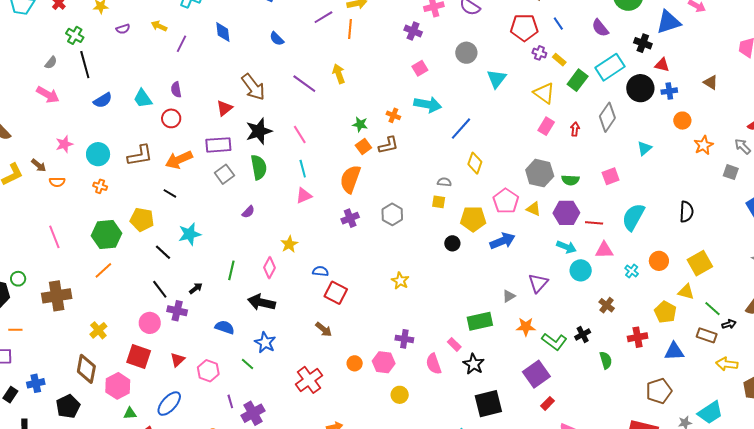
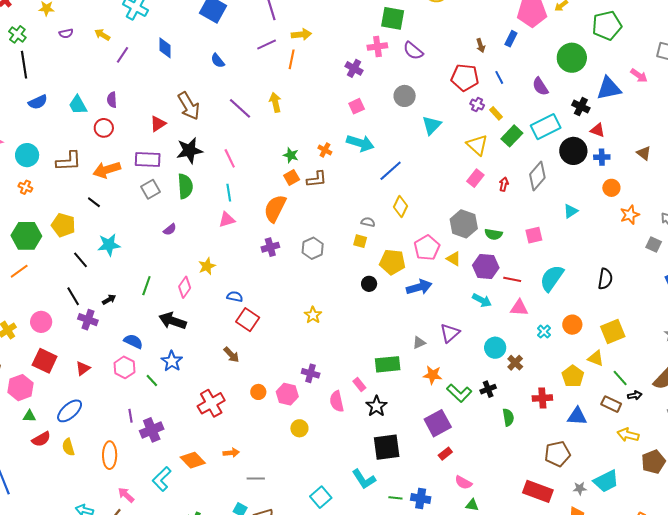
cyan circle: (581, 270) -> (495, 348), moved
pink circle: (150, 323) -> (41, 322), moved
pink hexagon: (208, 371) -> (124, 367), moved

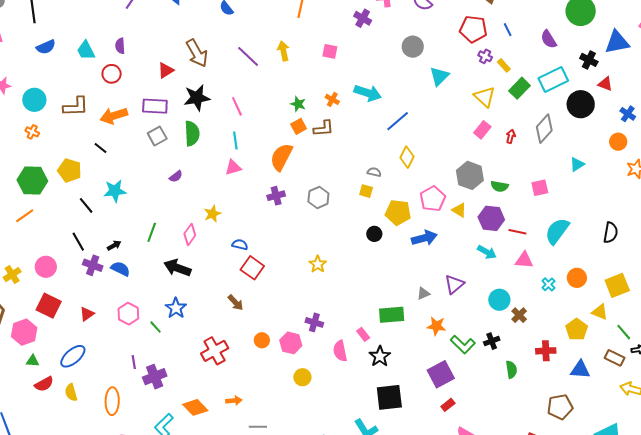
pink square: (357, 106) -> (330, 51), moved, turned 35
blue cross: (602, 157) -> (628, 114), moved, turned 35
blue semicircle: (133, 341) -> (120, 269), moved

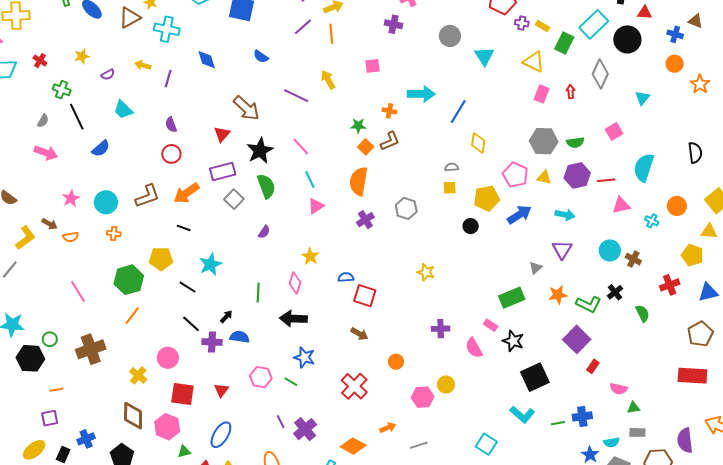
cyan trapezoid: (86, 50) -> (123, 110), moved
cyan arrow: (487, 252) -> (565, 215), moved
pink hexagon: (291, 343) -> (423, 397), moved

